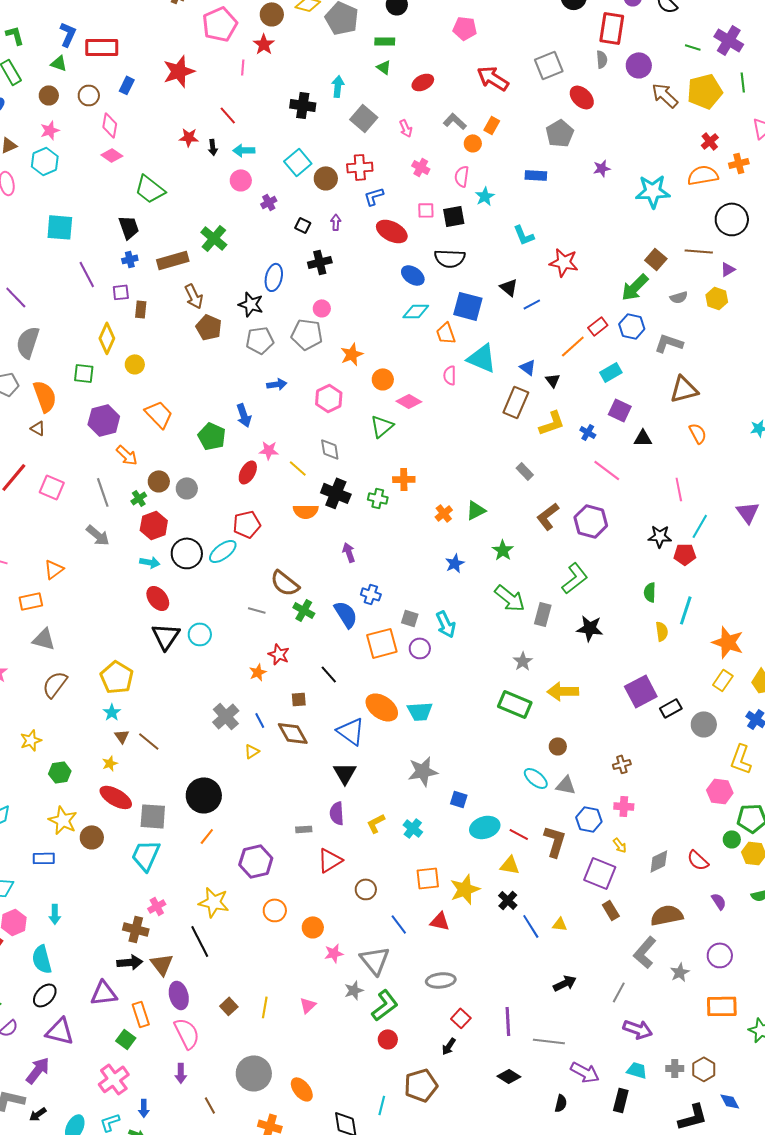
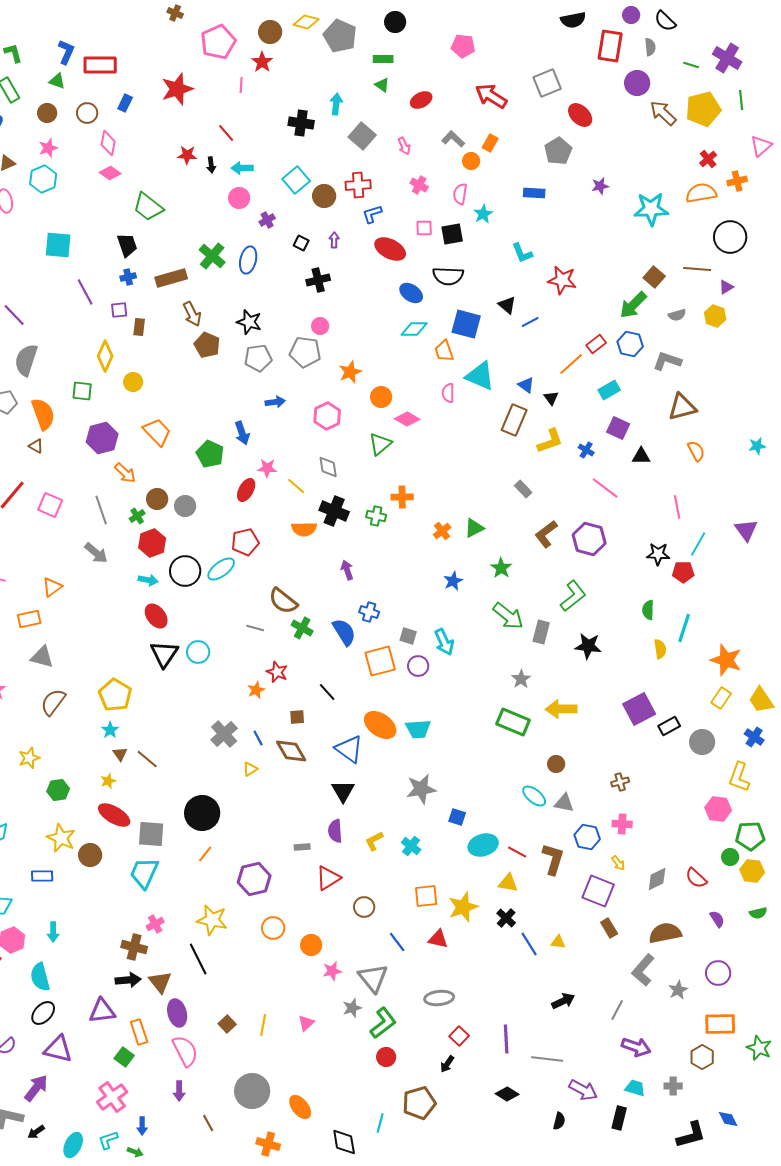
gray semicircle: (602, 59) -> (650, 47), moved
blue ellipse: (274, 277) -> (248, 260), moved
brown hexagon: (704, 1069) -> (702, 1057), moved

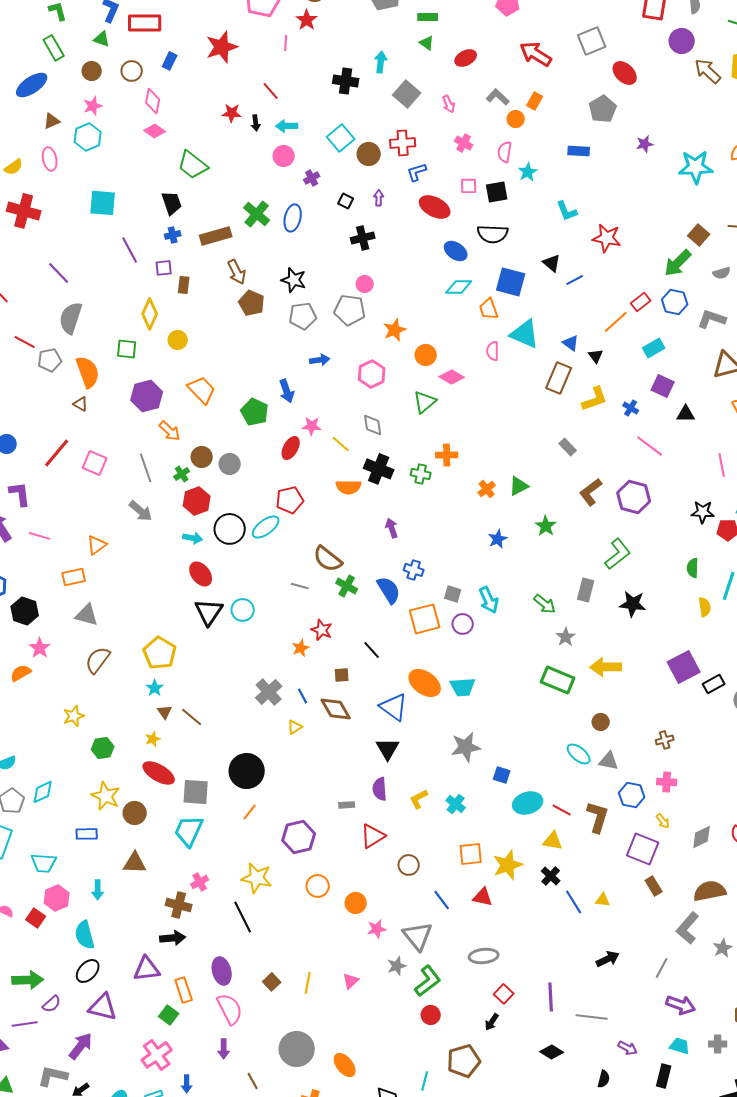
green arrow: (508, 616) -> (545, 604), moved, size x0.7
brown triangle: (160, 982) -> (135, 863), moved, turned -50
purple arrow: (583, 1090) -> (628, 1048), size x0.7

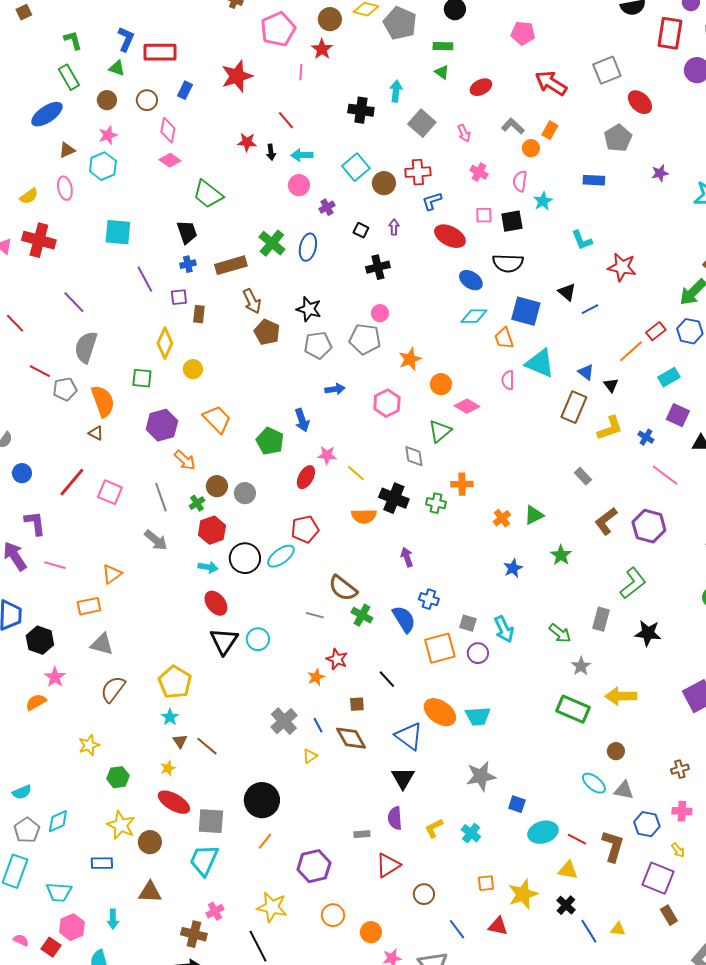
gray diamond: (373, 425) -> (414, 456), moved
orange square: (471, 854) -> (486, 883), size x0.7

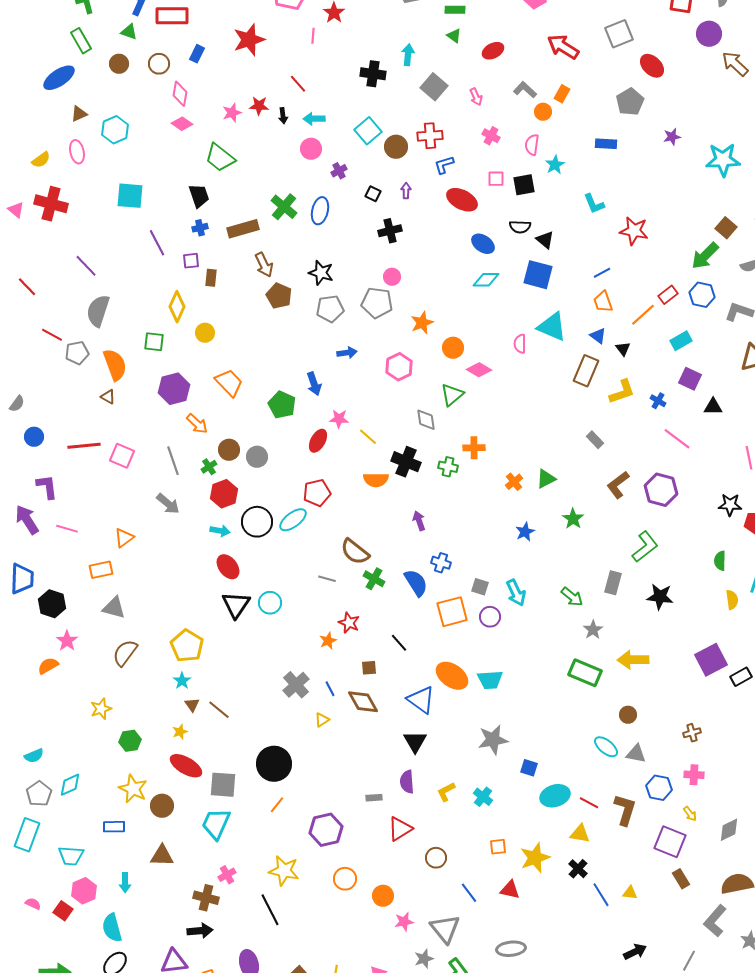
pink star: (108, 135) -> (232, 113), moved
black semicircle: (508, 263) -> (520, 227), size x0.7
black triangle: (567, 292) -> (545, 240), moved
orange trapezoid: (504, 338) -> (603, 302), moved
red line: (72, 482) -> (84, 446), turned 44

